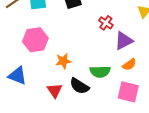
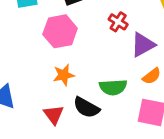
pink hexagon: (35, 40) -> (60, 31), moved

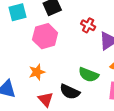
orange star: (64, 75) -> (37, 72), moved
green semicircle: (113, 87) -> (89, 75), turned 30

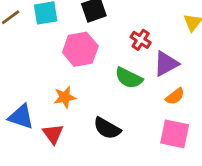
green semicircle: (89, 75) -> (129, 78), moved
red triangle: (46, 99) -> (53, 134), moved

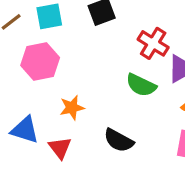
red cross: (141, 40) -> (153, 43), size x1.4
pink hexagon: (80, 49) -> (40, 61), moved

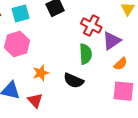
green semicircle: (141, 85) -> (86, 54), turned -114
black semicircle: (119, 140) -> (74, 81), moved

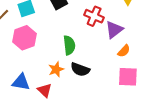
green semicircle: (86, 54) -> (69, 45), moved
orange star: (41, 73) -> (56, 69), moved

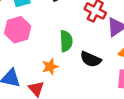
black semicircle: (80, 69) -> (91, 59), moved

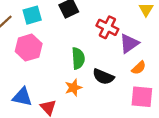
orange star: (50, 67) -> (73, 88), moved

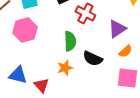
red cross: (107, 27) -> (85, 13), moved

